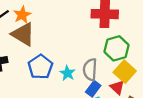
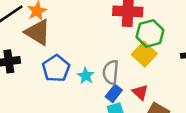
green hexagon: (116, 48) -> (150, 33), moved
yellow square: (125, 72) -> (144, 54), moved

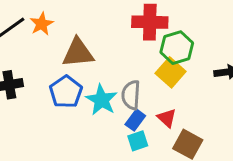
brown triangle: (38, 32) -> (78, 53), moved, turned -36
cyan star: (86, 76) -> (101, 100), size x1.5

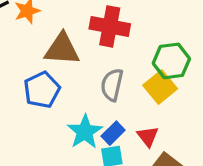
red cross: (150, 22) -> (110, 26), moved
gray semicircle: (131, 95) -> (112, 85), moved
cyan star: (101, 100) -> (85, 132), moved

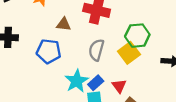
brown triangle: (62, 49) -> (64, 24), size x0.6
blue pentagon: (42, 90) -> (49, 51), turned 30

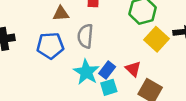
gray semicircle: (96, 50) -> (85, 36), moved
yellow square: (129, 53) -> (156, 39), moved

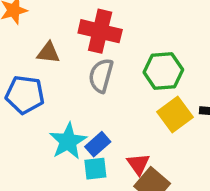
gray semicircle: (85, 36) -> (101, 76), moved
red triangle: (133, 69) -> (138, 164), moved

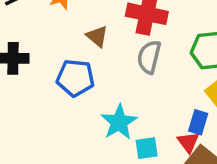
brown triangle: (48, 53) -> (97, 36), turned 35
blue rectangle: (98, 144) -> (198, 122), moved, turned -30

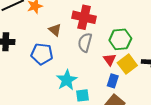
red triangle: (188, 142) -> (110, 60), moved

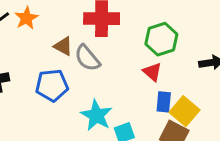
gray semicircle: (85, 42) -> (87, 58), moved, turned -42
yellow square: (127, 64) -> (184, 111), moved

